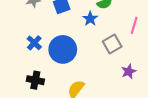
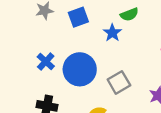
gray square: (112, 44) -> (119, 82), moved

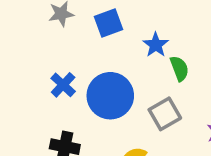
green semicircle: (129, 14) -> (179, 68), moved, turned -90

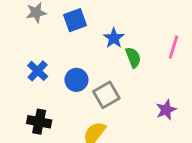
blue circle: (110, 96) -> (76, 80), size x0.6
gray square: (165, 114) -> (106, 95), moved

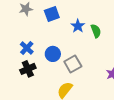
green semicircle: (133, 57) -> (96, 31), moved
black cross: (39, 122) -> (28, 69), moved, turned -35

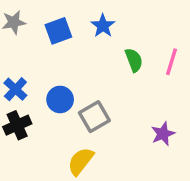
blue star: (78, 26) -> (103, 26), moved

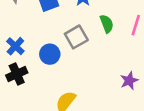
gray square: (94, 117) -> (76, 37), moved

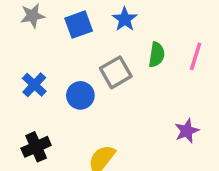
green semicircle: (107, 24) -> (157, 55), turned 30
black cross: (17, 74) -> (36, 147), moved

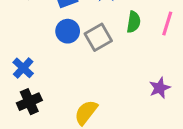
blue cross: (34, 85) -> (23, 68), moved
blue circle: (80, 95) -> (68, 31), moved

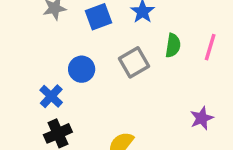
blue circle: (68, 31) -> (82, 69), moved

